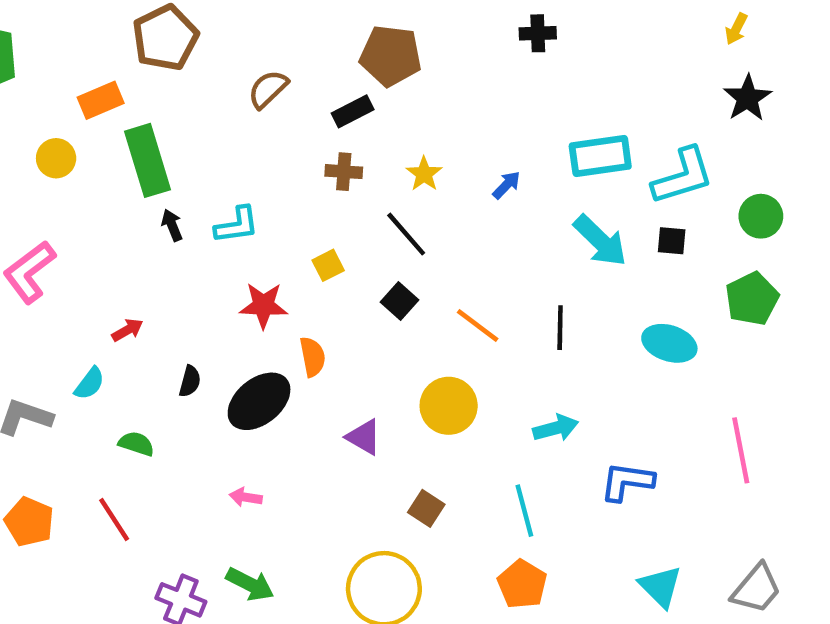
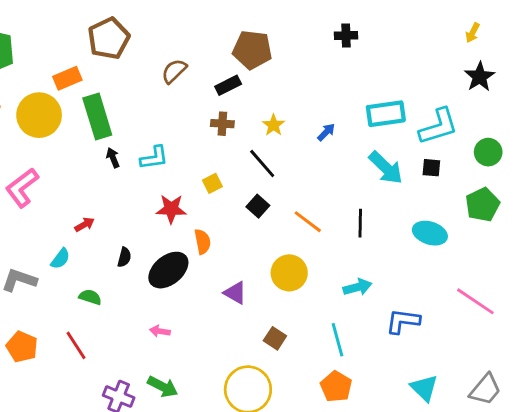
yellow circle: (56, 158) -> (39, 115), size x1.8
pink line: (741, 450) -> (475, 301), turned -45

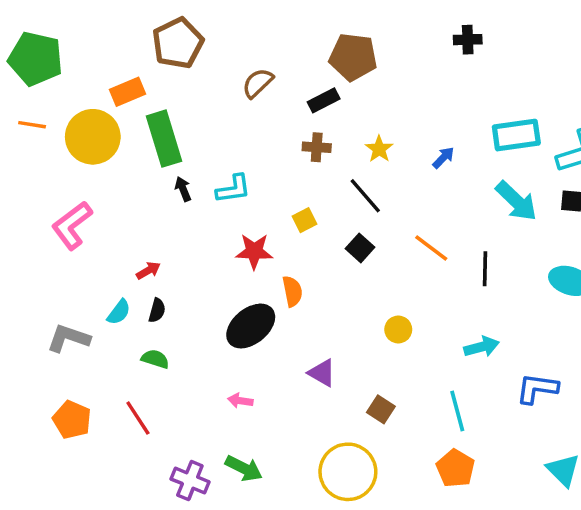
orange line: (308, 222) -> (431, 248), moved
black semicircle: (124, 257) -> (157, 310), moved
yellow circle: (289, 273) -> (398, 329), size x0.6
purple triangle: (235, 293) -> (322, 373), moved

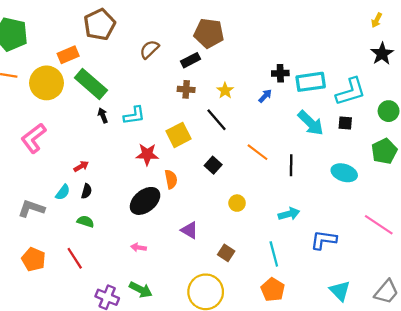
black cross: (468, 40) -> (280, 73), moved
green rectangle: (164, 139) -> (91, 84), turned -32
yellow square: (305, 220) -> (179, 135), size x1.6
black square: (360, 248) -> (213, 165), moved

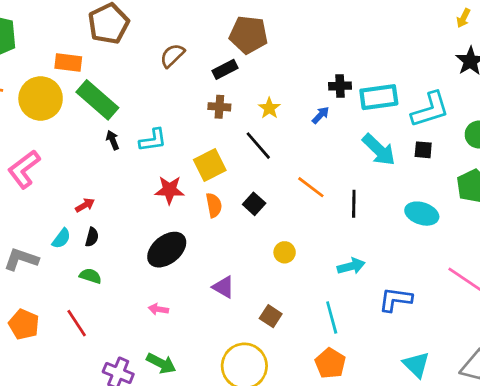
orange rectangle: (68, 55) -> (68, 62), turned 30
orange semicircle: (171, 179) -> (214, 205), moved

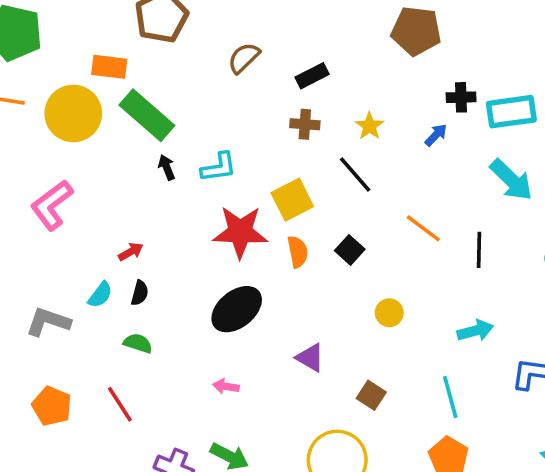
brown pentagon: (249, 35) -> (416, 31), moved
red star: (169, 190) -> (240, 232), size x1.4

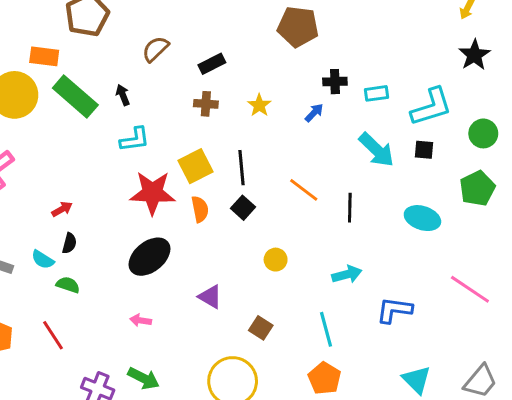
cyan rectangle: (511, 112) -> (376, 93), size x0.6
black arrow: (167, 167) -> (123, 95), moved
black line: (355, 174) -> (241, 168), moved, turned 36
cyan semicircle: (100, 295) -> (43, 260), moved, turned 85

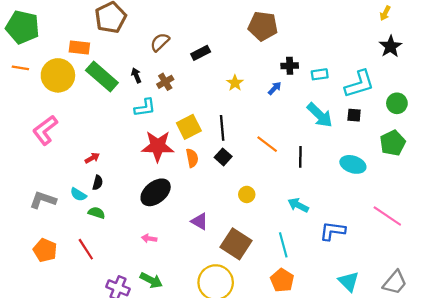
brown cross: (206, 104) -> (165, 82), moved, turned -35
cyan arrow: (347, 274) -> (298, 205), turned -138
brown square: (261, 328) -> (236, 244), size x1.8

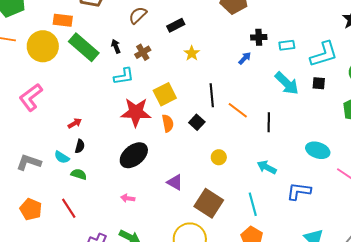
yellow star: (235, 83) -> (192, 53), moved
black line: (222, 128) -> (212, 95), moved
cyan ellipse: (353, 164) -> (318, 150), moved

